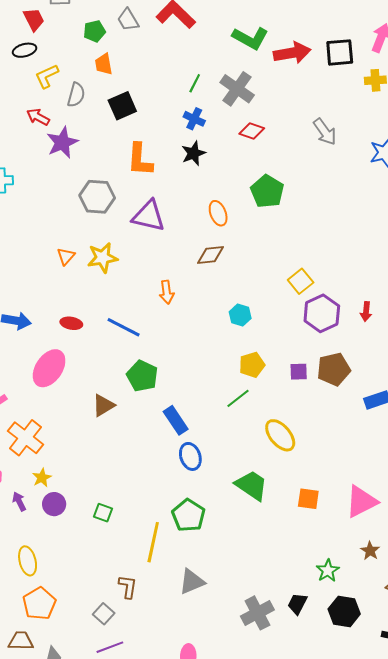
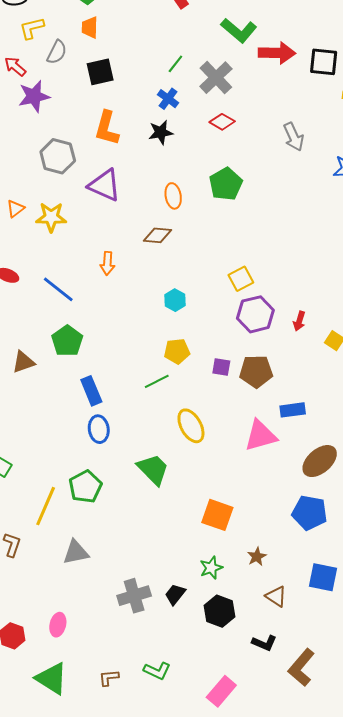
orange square: (308, 499) -> (217, 515), moved, size x1.4
pink triangle: (361, 502) -> (261, 436), moved

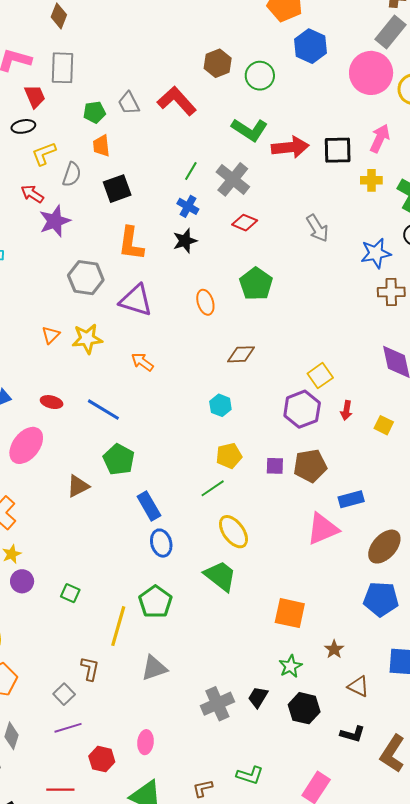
brown diamond: (158, 235) -> (241, 354), moved
orange arrow: (107, 263) -> (142, 362), moved, turned 130
yellow square: (241, 279) -> (320, 376), moved
yellow ellipse: (191, 426) -> (233, 532), moved

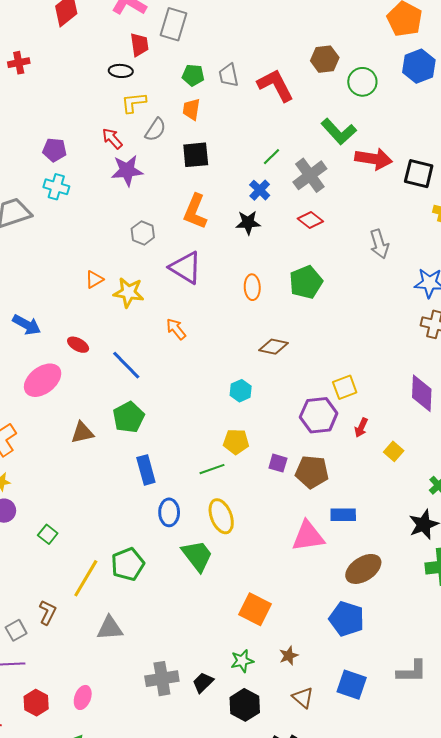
gray hexagon: (86, 278) -> (143, 233), size x0.7
blue ellipse: (161, 543) -> (169, 512), moved

